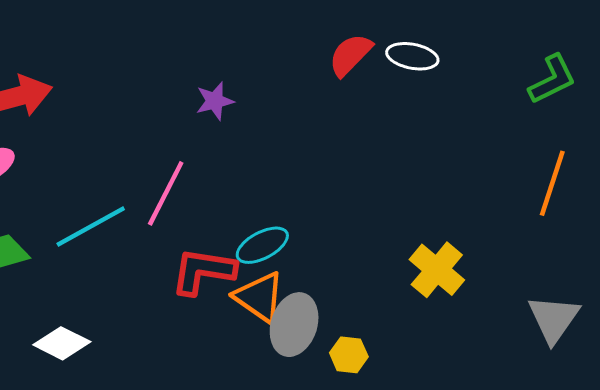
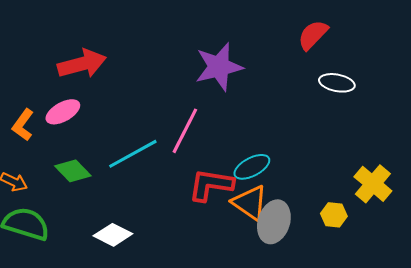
white ellipse: (412, 56) -> (337, 83), moved
purple star: (215, 101) -> (219, 67), size x1.8
yellow hexagon: (349, 355) -> (334, 215), moved

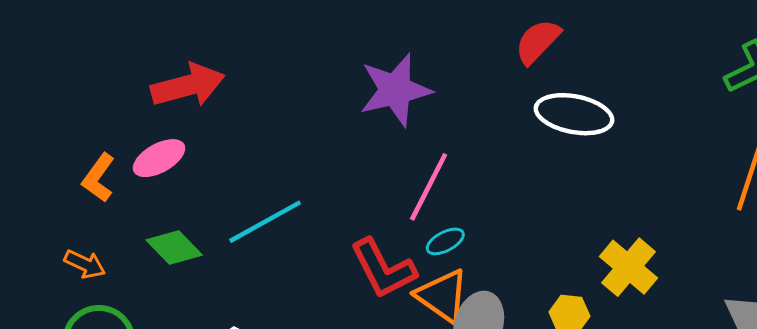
white ellipse: (337, 83) -> (574, 114), size x1.4
pink line: (185, 131) -> (429, 187), moved
cyan ellipse: (252, 167) -> (445, 241), size x0.7
red L-shape: (211, 185) -> (383, 269), turned -126

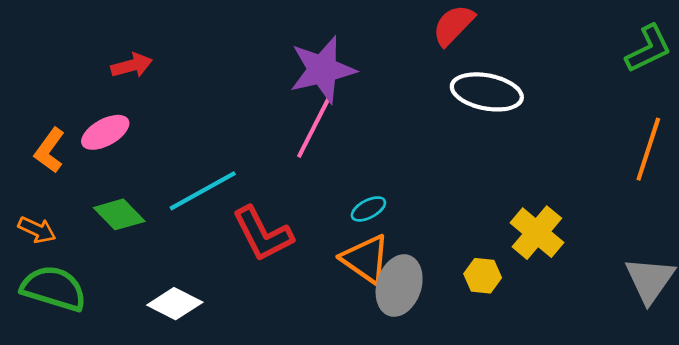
red arrow: (188, 85) -> (132, 65), size x0.6
pink line: (429, 187) -> (314, 127), moved
red L-shape: (383, 269) -> (263, 234), moved

